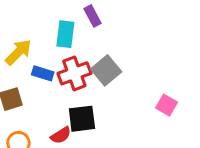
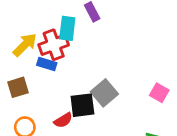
gray square: (106, 70) -> (104, 93), moved
red cross: (74, 73) -> (54, 45), moved

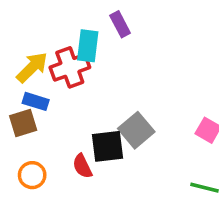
blue rectangle: (47, 64) -> (36, 101), moved
red semicircle: (63, 120) -> (82, 166), turned 96

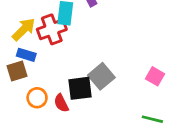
orange circle: (32, 175) -> (37, 98), moved

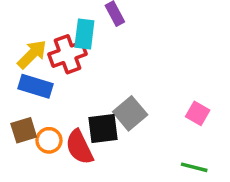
blue rectangle: (26, 55) -> (35, 86), size x1.4
brown square: (17, 71) -> (24, 130), moved
red semicircle: (61, 103) -> (79, 147), size x1.5

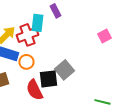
pink square: (198, 113) -> (104, 36), moved, turned 32
orange circle: (49, 140) -> (26, 62), moved

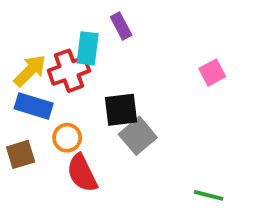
orange circle: (26, 62) -> (67, 138), moved
black square: (48, 79) -> (121, 110), moved

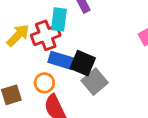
blue rectangle: (34, 106) -> (62, 60), moved
black square: (121, 110) -> (83, 63), turned 30

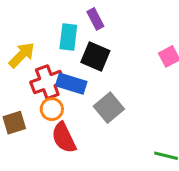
red cross: (46, 35) -> (47, 82), moved
black square: (83, 63) -> (95, 56), moved

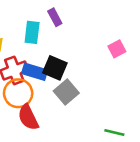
black square: (95, 56) -> (55, 68), moved
orange circle: (52, 109) -> (18, 93), size x1.5

